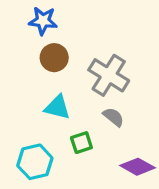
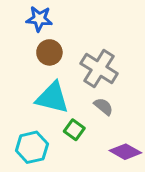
cyan triangle: (57, 107) -> (52, 98), size x1.4
green square: (81, 143) -> (74, 130), turned -36

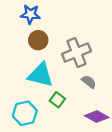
gray cross: (99, 68) -> (76, 53), turned 36
gray semicircle: (103, 106) -> (89, 82), moved

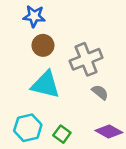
green square: (57, 100) -> (62, 134), moved

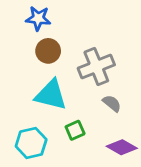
green square: (62, 134) -> (75, 130), moved, turned 30

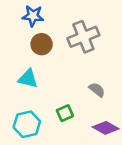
gray cross: (96, 67) -> (83, 37), moved
cyan triangle: (51, 95) -> (28, 79), moved, size x0.7

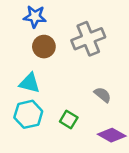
green square: (65, 113) -> (69, 119), turned -35
cyan hexagon: (27, 124) -> (28, 114), moved

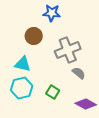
blue star: (35, 17) -> (52, 13), moved
gray cross: (88, 39) -> (68, 50), moved

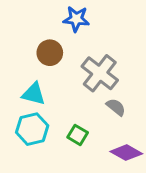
gray cross: (68, 50) -> (100, 73), turned -30

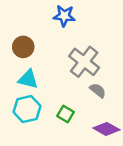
brown circle: (50, 53) -> (23, 47), moved

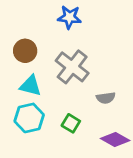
gray cross: (84, 62) -> (72, 67), moved
gray semicircle: (98, 90) -> (106, 98), turned 133

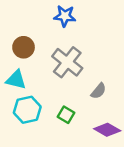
cyan triangle: (30, 86) -> (16, 80), moved
gray semicircle: (106, 98) -> (98, 91), turned -42

